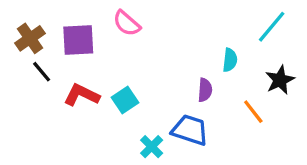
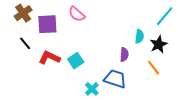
brown cross: (30, 38) -> (23, 13), moved
black star: (280, 80) -> (159, 44), moved

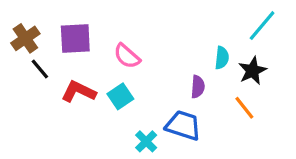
brown cross: (23, 13) -> (25, 38), moved
pink semicircle: (77, 14) -> (127, 56), moved

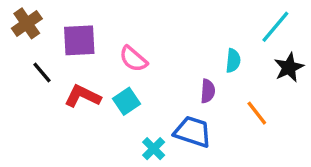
brown cross: (25, 38) -> (27, 23), moved
black star: (252, 71) -> (289, 67), moved

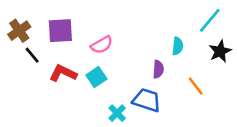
brown cross: (27, 23) -> (19, 31), moved
pink semicircle: (133, 59) -> (102, 45), turned -70

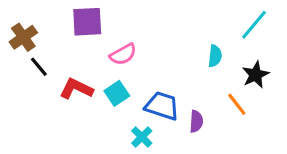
purple square: (60, 31) -> (87, 22), moved
black star: (220, 51) -> (256, 75), moved
purple semicircle: (158, 69) -> (196, 121), moved
blue trapezoid: (147, 100) -> (162, 106), moved

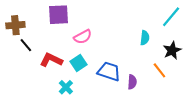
brown cross: (23, 37) -> (15, 25), turned 30
cyan cross: (142, 137) -> (66, 87), moved

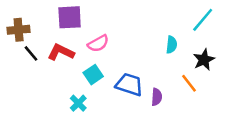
red L-shape: (51, 60) -> (61, 52), moved

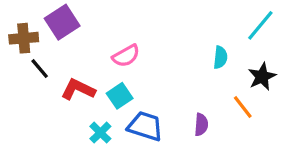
purple square: (70, 17) -> (62, 22), moved, turned -30
red L-shape: (61, 52) -> (78, 89), moved
blue trapezoid: (129, 84) -> (145, 126), moved

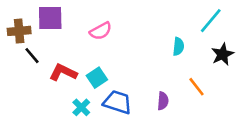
purple square: (62, 22) -> (50, 18), turned 32
pink semicircle: (126, 56) -> (101, 31), moved
black star: (262, 77) -> (222, 54), moved

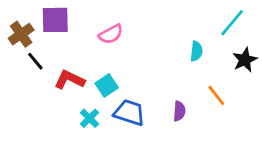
brown cross: (19, 31) -> (21, 34), turned -30

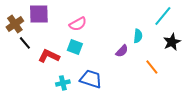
cyan square: (107, 85) -> (75, 47), moved, turned -35
purple semicircle: (179, 111) -> (122, 51), moved, turned 40
cyan cross: (89, 118) -> (63, 83), turned 32

